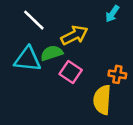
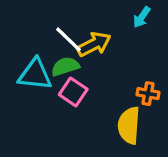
white line: (34, 20) -> (68, 39), moved
pink square: (71, 72) -> (73, 92), moved

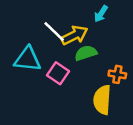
cyan arrow: (142, 17) -> (101, 14), moved
green semicircle: (65, 66) -> (86, 53), moved

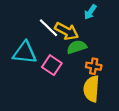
yellow arrow: (74, 35) -> (67, 31), turned 55
orange cross: (117, 74) -> (94, 66), moved

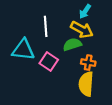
white line: (48, 28) -> (46, 26), turned 42
yellow arrow: (67, 31) -> (82, 30), moved

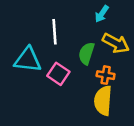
yellow arrow: (82, 30) -> (116, 43), moved
green semicircle: (72, 44) -> (86, 53), turned -54

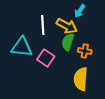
yellow arrow: (116, 43) -> (67, 26), moved
orange cross: (106, 75) -> (85, 51), moved

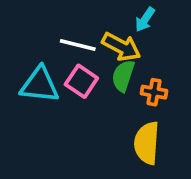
white line: (43, 25) -> (78, 45), turned -72
pink square: (46, 58) -> (81, 81), moved

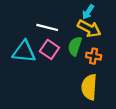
yellow arrow: (121, 47) -> (89, 29), moved

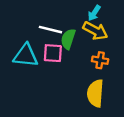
green semicircle: (75, 46) -> (68, 39), moved
pink square: (49, 49) -> (53, 53), turned -30

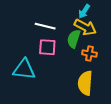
green semicircle: (68, 39) -> (74, 39), moved
cyan triangle: (26, 56) -> (24, 69), moved

